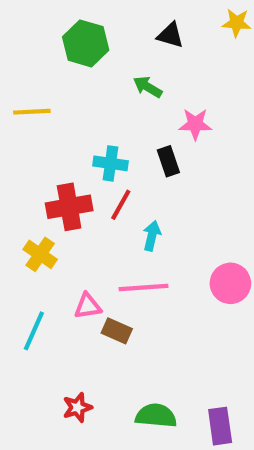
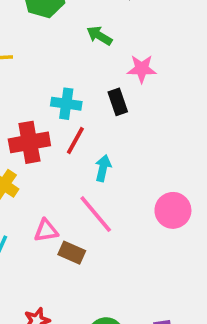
pink line: (144, 287) -> (96, 214), turned 54

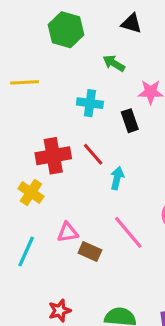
cyan cross: (66, 104) -> (90, 103), moved
red line: (75, 141) -> (93, 154), turned -70
pink line: (96, 214) -> (128, 232), moved

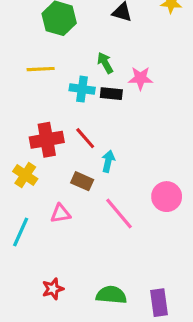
green arrow: (114, 63) -> (105, 63), moved, turned 30
yellow line: (25, 82) -> (41, 69), moved
black rectangle: (130, 121) -> (111, 94), moved, turned -65
brown rectangle: (90, 252) -> (82, 181), moved

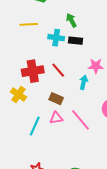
pink star: (140, 78) -> (96, 66), moved
cyan arrow: (108, 161) -> (84, 82), moved
pink triangle: (61, 213) -> (56, 118), moved
cyan line: (21, 232) -> (35, 126), moved

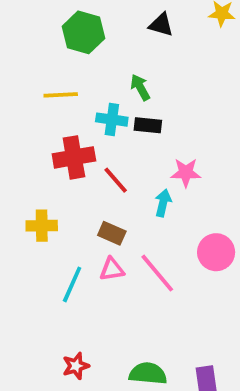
red cross: (33, 71) -> (74, 157), moved
yellow cross: (19, 94) -> (42, 226), turned -35

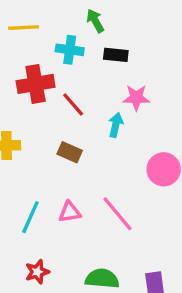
black rectangle: (148, 125) -> (116, 55), moved
pink triangle: (112, 269) -> (70, 212), moved
pink line: (157, 273) -> (117, 214), moved
cyan line: (72, 284) -> (30, 217), moved

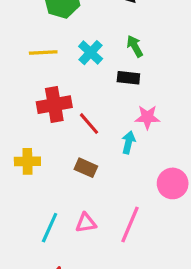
green arrow: (95, 21) -> (135, 46), moved
cyan cross: (70, 50) -> (91, 53), moved, turned 35
pink line: (117, 214) -> (130, 224), turned 63

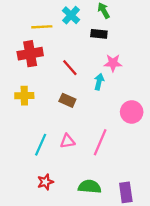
yellow line: (43, 53) -> (42, 27), moved
red cross: (54, 105) -> (30, 54), moved

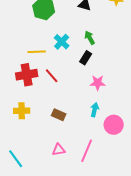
black rectangle: (99, 34) -> (86, 58), turned -64
red line: (70, 68) -> (52, 76), moved
cyan arrow: (99, 82) -> (95, 110), moved
cyan line: (41, 145) -> (16, 159), moved, turned -60

